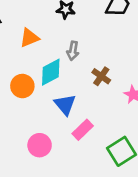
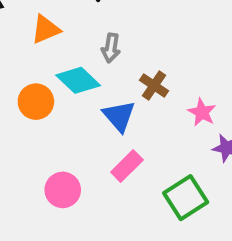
cyan diamond: (51, 72) -> (78, 80), turned 72
blue triangle: (65, 105) -> (119, 116), moved

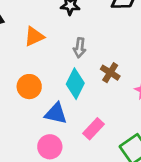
cyan diamond: (78, 80) -> (75, 84), moved, turned 76
blue triangle: (119, 116) -> (56, 113), moved, turned -35

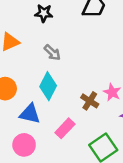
gray arrow: (80, 48) -> (52, 53), turned -54
brown cross: (110, 73) -> (90, 101), moved

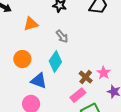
pink rectangle: (65, 128) -> (78, 95), moved

